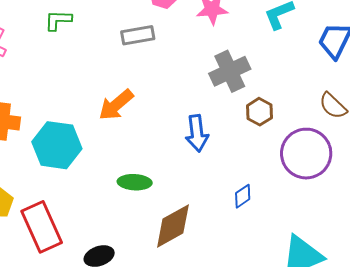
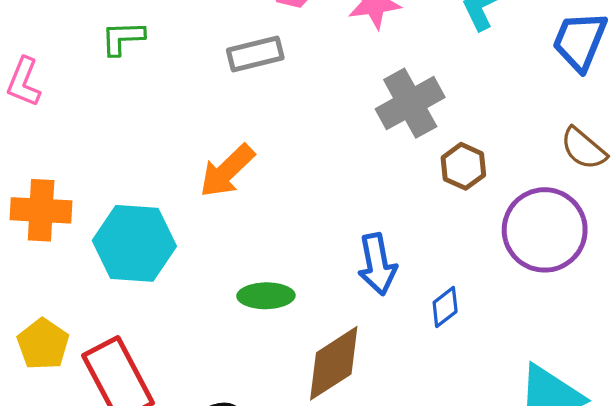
blue arrow: (197, 133) -> (377, 264), moved

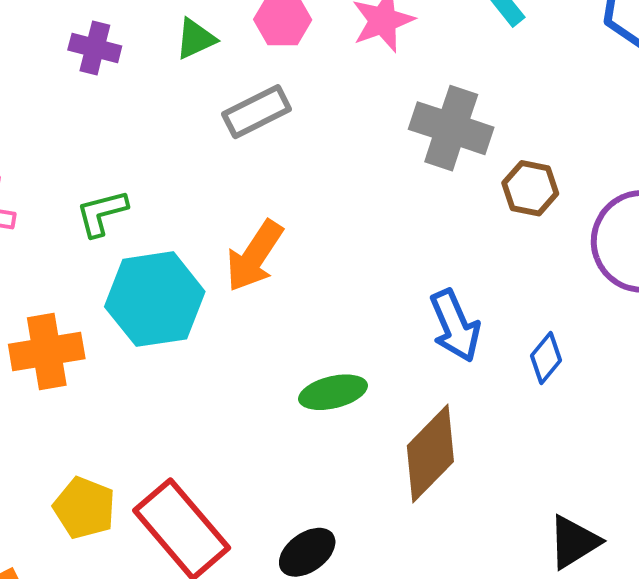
green L-shape: (123, 38) -> (102, 213), moved
gray cross: (410, 103) -> (451, 128), turned -30
cyan hexagon: (134, 243) -> (155, 299), moved

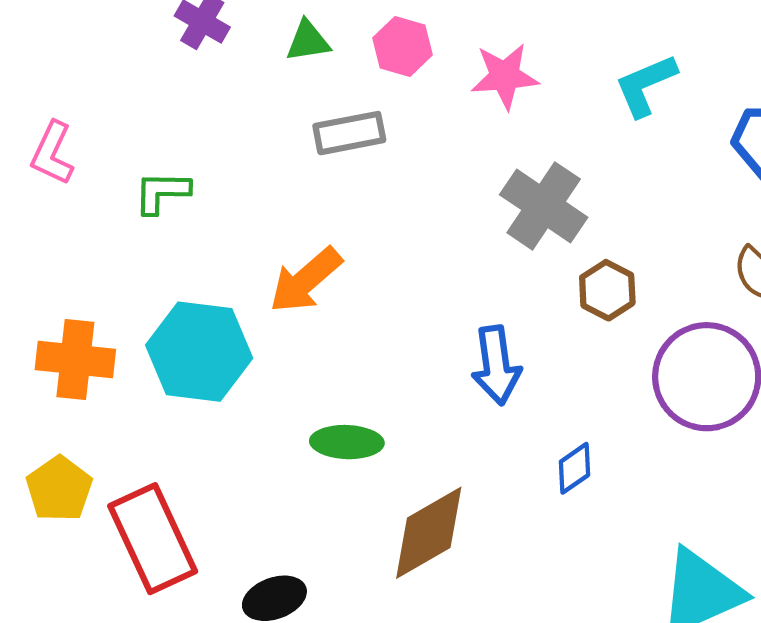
cyan hexagon: (155, 299) -> (199, 352), moved
blue arrow: (455, 326) -> (496, 365), moved
orange cross: (47, 351) -> (75, 360), moved

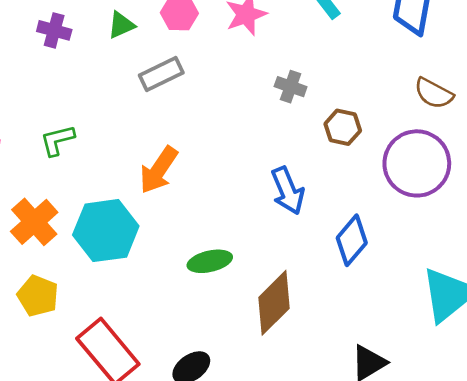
gray cross: (544, 206) -> (291, 87), size x0.6
orange cross: (75, 360) -> (34, 222), moved, turned -33
blue diamond: (575, 468) -> (352, 240), size x1.5
yellow pentagon: (59, 489) -> (38, 296), moved

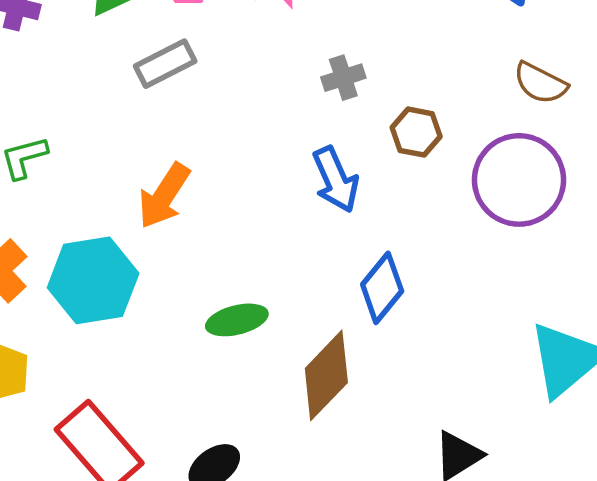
gray cross: (291, 87) -> (343, 78), turned -36
blue arrow: (288, 191) -> (336, 180), moved
blue diamond: (352, 240) -> (382, 288), moved

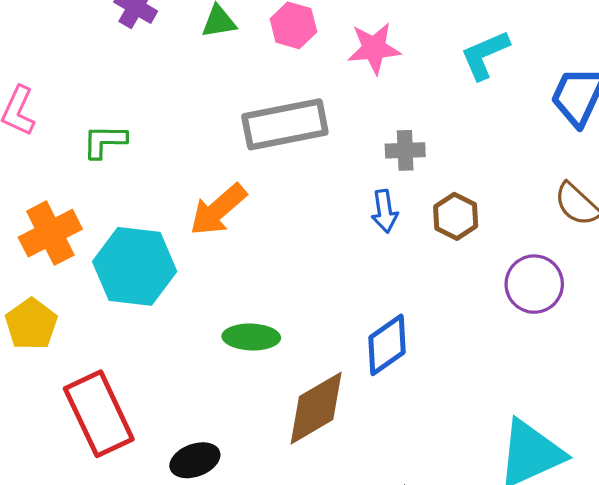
gray rectangle: (165, 64) -> (285, 124), moved, size x1.5
blue arrow: (336, 180) -> (385, 211), moved, size x0.7
purple circle: (519, 180) -> (534, 284), size x0.7

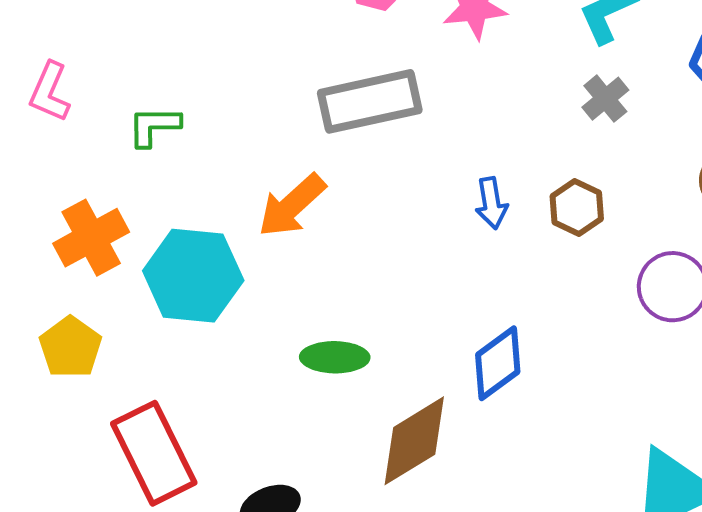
gray cross: (405, 150) -> (605, 99), moved, turned -36

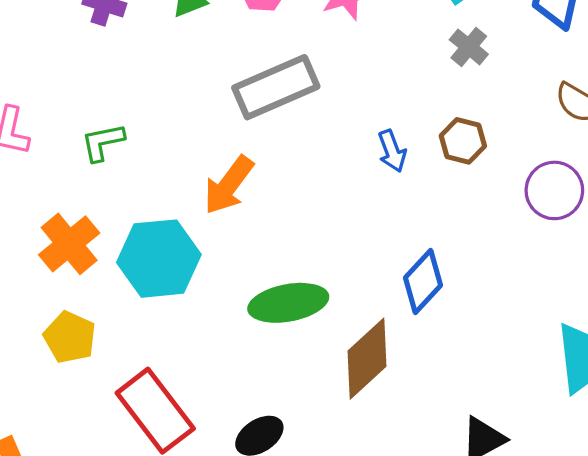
green ellipse: (335, 357) -> (288, 303), size x1.4

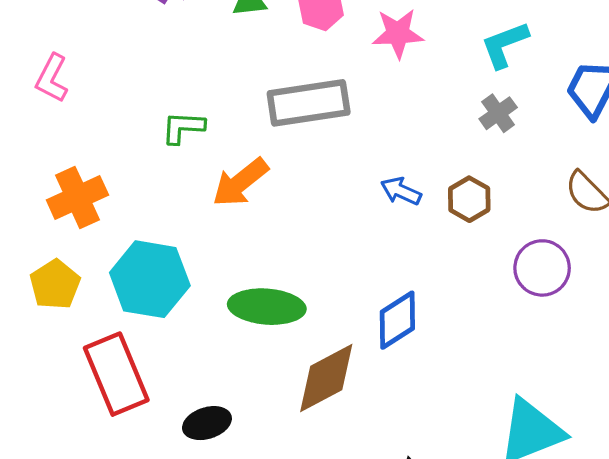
green L-shape: (103, 142) -> (183, 127), moved
blue arrow: (392, 151) -> (401, 191), turned 120
cyan hexagon: (159, 259) -> (150, 279), moved

